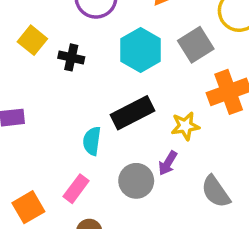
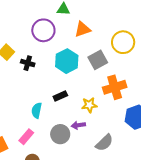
black rectangle: (133, 113) -> (60, 96), size x0.6
purple arrow: (168, 163) -> (78, 125), turned 48
gray semicircle: (216, 192) -> (104, 143), turned -102

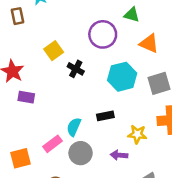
orange triangle: (83, 29) -> (149, 43), turned 30
gray circle: (60, 134) -> (81, 153), moved
pink rectangle: (26, 137) -> (52, 144), moved

